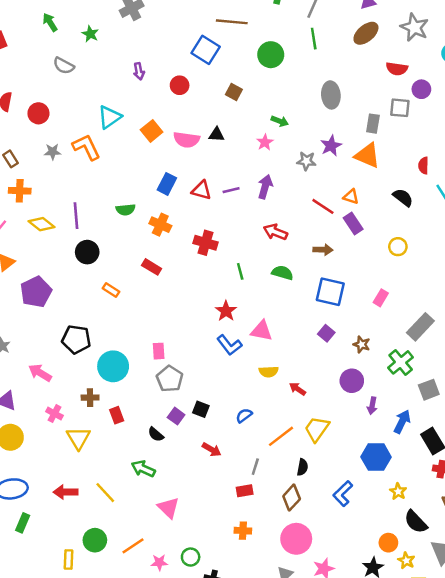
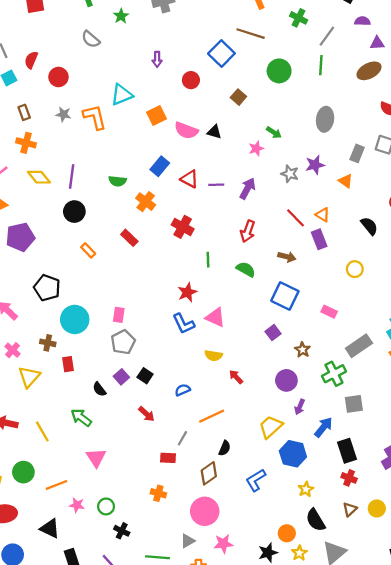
orange triangle: (367, 155) -> (346, 181), size x0.6
red arrow: (275, 232) -> (248, 231), turned -105
pink rectangle: (381, 298) -> (329, 312), turned 72
yellow trapezoid: (317, 429) -> (271, 427), moved

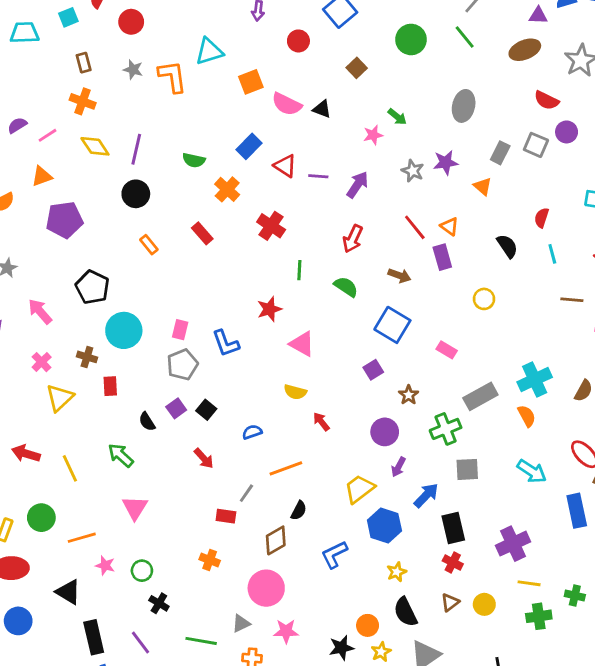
green line: (321, 65) -> (465, 37), turned -48
blue L-shape: (184, 324) -> (226, 343), moved

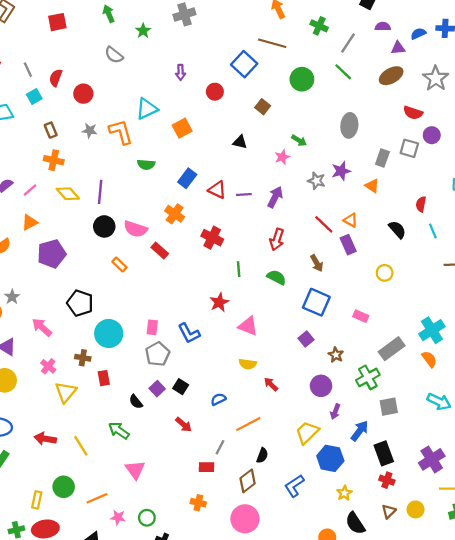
pink semicircle: (287, 104) -> (135, 229), moved
green semicircle: (194, 160) -> (146, 164), moved
brown arrow: (399, 276) -> (317, 263), turned 48

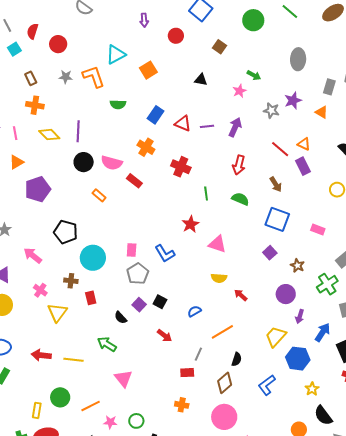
pink line: (30, 190) -> (15, 133), turned -56
yellow line: (81, 446) -> (73, 360), turned -48

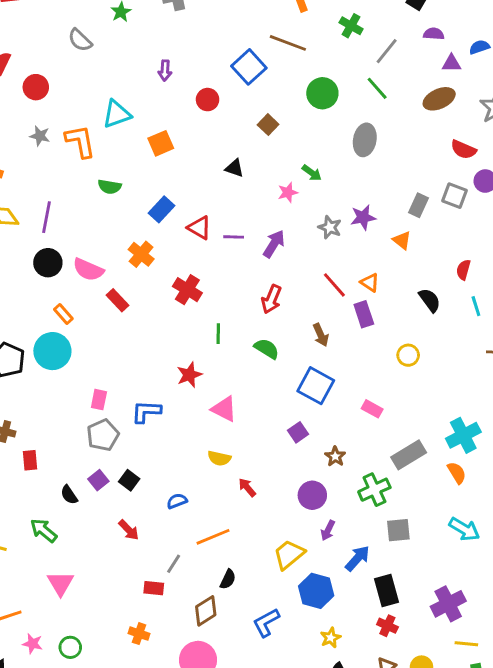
gray ellipse: (298, 59) -> (365, 140), moved
blue L-shape: (165, 253) -> (146, 412), turned 115
cyan circle: (93, 258) -> (52, 351), moved

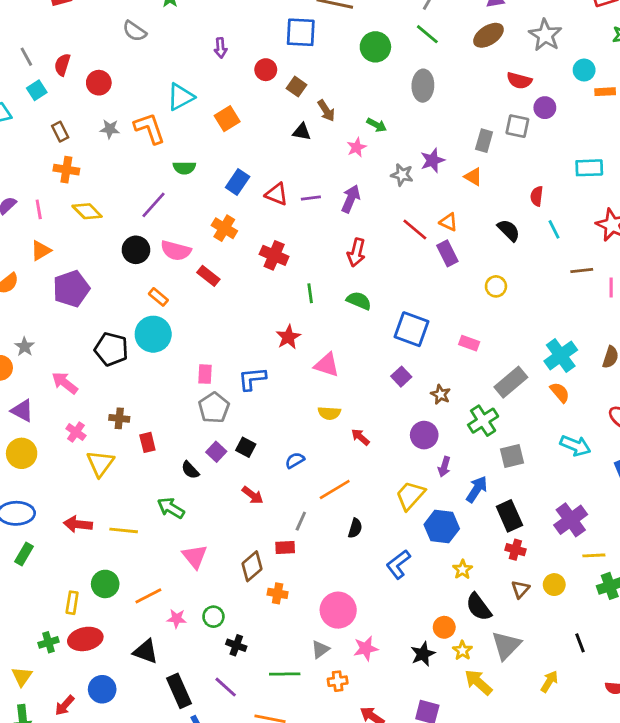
blue square: (249, 67) -> (301, 32), turned -36
brown square: (268, 125) -> (296, 87), moved
purple line: (47, 217) -> (154, 205), moved, turned 40
brown arrow: (321, 335) -> (326, 111), moved
brown diamond: (206, 611) -> (252, 566), moved

